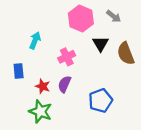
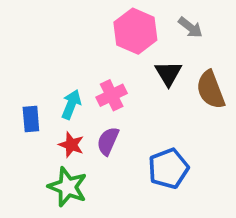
cyan arrow: (35, 40) -> (71, 104), moved

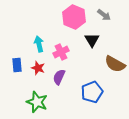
brown semicircle: (211, 90) -> (115, 64), moved, turned -40
cyan arrow: (71, 104) -> (39, 44), moved, turned -35
red star: (71, 145) -> (38, 68), moved

